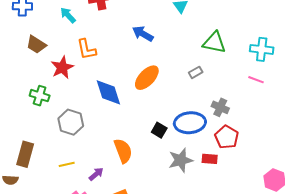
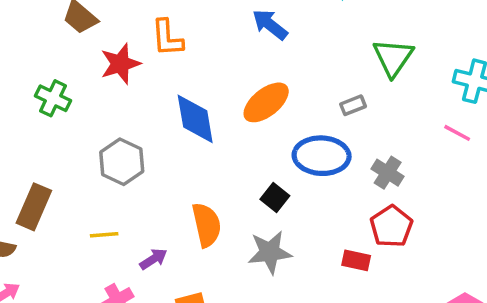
green triangle: (214, 43) -> (393, 57), turned 45
green cross: (40, 96) -> (53, 98), moved
blue ellipse: (190, 123) -> (322, 156), moved
gray star: (181, 160) -> (270, 252), moved

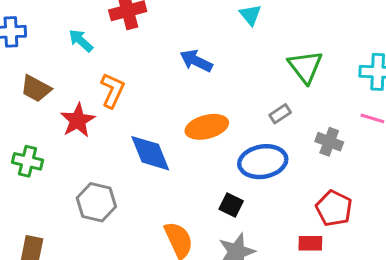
orange L-shape: (167, 38) -> (112, 90), turned -140
orange ellipse: (266, 102) -> (207, 127), turned 36
gray cross: (388, 173) -> (329, 142), moved

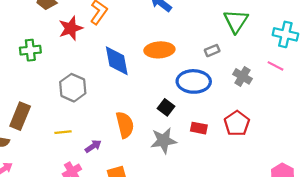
green cross: (27, 161) -> (30, 50), turned -30
red rectangle: (310, 243) -> (199, 128), moved

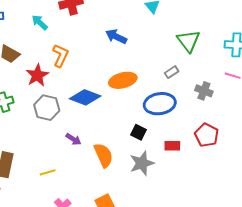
blue diamond: (117, 61) -> (85, 97), turned -48
gray hexagon: (73, 88) -> (47, 108), moved
purple arrow: (93, 146) -> (73, 139), moved, turned 77

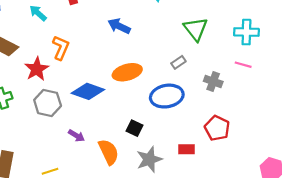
black square: (138, 132) -> (134, 128), moved
red rectangle: (172, 146) -> (187, 149), moved

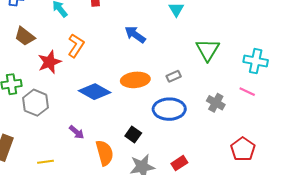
gray rectangle: (178, 62) -> (174, 76), moved
gray hexagon: (48, 103) -> (35, 103), moved
red pentagon: (217, 128) -> (243, 149), moved
red rectangle: (187, 149) -> (179, 163), turned -42

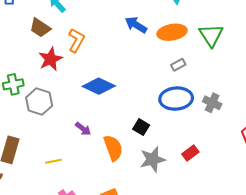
brown trapezoid: (25, 36) -> (40, 28), moved
orange ellipse: (135, 80) -> (172, 32), moved
gray cross: (216, 103) -> (212, 103), moved

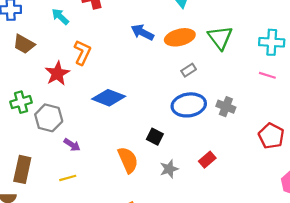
brown trapezoid: (40, 28) -> (24, 44), moved
purple arrow: (83, 129) -> (72, 145), moved
gray star: (153, 159) -> (169, 169), size x0.7

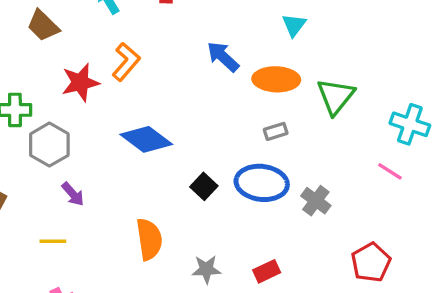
black square: (155, 137) -> (204, 186), moved

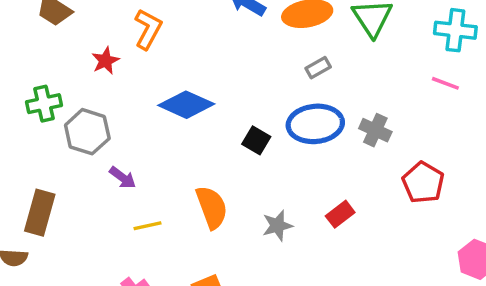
red star: (80, 83) -> (105, 61), size x0.7
yellow line: (53, 241) -> (147, 226), moved
red pentagon: (371, 262) -> (423, 183), moved

